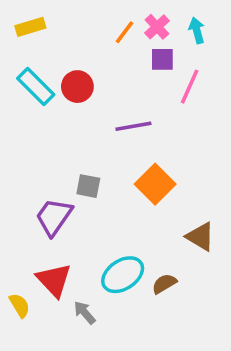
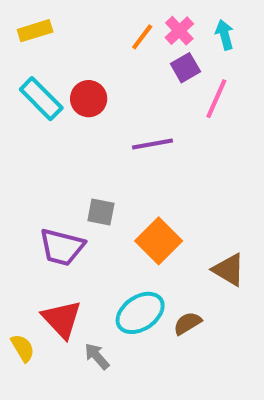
purple square: (162, 59) -> (185, 68), turned -30
orange square: (155, 184) -> (159, 241), moved
purple trapezoid: (54, 217) -> (62, 247), turned -111

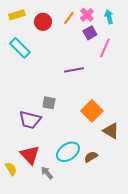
red circle: (89, 99) -> (43, 22), moved
orange square: (159, 241) -> (92, 111), moved

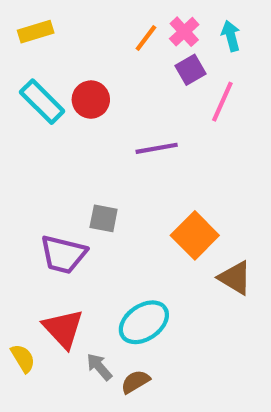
red circle: (43, 22) -> (91, 100), moved
brown semicircle: (91, 157) -> (135, 382), moved

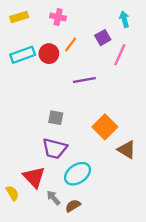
pink cross: (184, 32) -> (58, 17), moved, turned -35
orange line: (146, 38) -> (71, 44), moved
cyan rectangle: (42, 102) -> (23, 55), turned -65
purple trapezoid: (63, 254) -> (55, 149), moved

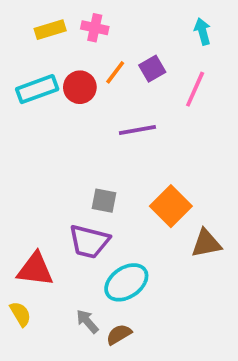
yellow rectangle: (19, 17) -> (50, 30), moved
purple square: (103, 38) -> (152, 69), moved
gray square: (56, 118) -> (104, 201), moved
brown triangle: (127, 150) -> (206, 243), turned -42
red triangle: (34, 177) -> (35, 269), moved, turned -40

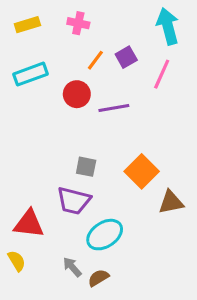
yellow rectangle: (50, 30) -> (27, 25), moved
cyan arrow: (203, 31) -> (168, 26), size x1.6
red circle: (80, 87) -> (77, 94), moved

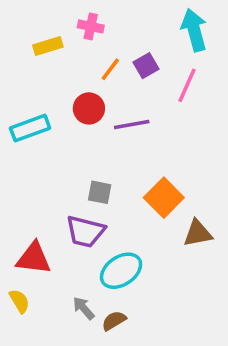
yellow rectangle: (27, 25) -> (48, 46), moved
cyan rectangle: (31, 74) -> (30, 128), moved

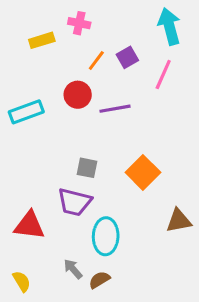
brown triangle: (198, 233) -> (179, 221), moved
cyan ellipse: (121, 271) -> (106, 236), turned -54
yellow semicircle: (19, 301) -> (22, 281), moved

